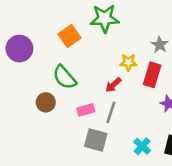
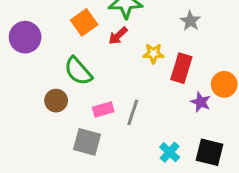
gray star: (160, 45) -> (190, 21), moved
red arrow: (113, 85) -> (118, 36), moved
gray square: (96, 140) -> (87, 142), moved

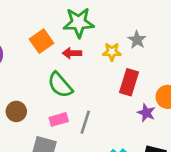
red arrow: (118, 36) -> (72, 53), turned 42
yellow star: (153, 53) -> (112, 52), moved
green semicircle: (78, 71) -> (60, 85), moved

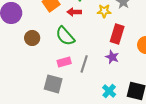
brown circle: (16, 111) -> (32, 38), moved
purple star: (146, 113) -> (112, 57), moved

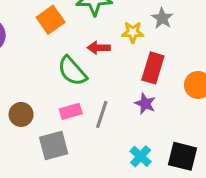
red arrow: (74, 12) -> (99, 48), moved
brown circle: (32, 38) -> (21, 114), moved
gray square: (53, 84) -> (54, 145), turned -30

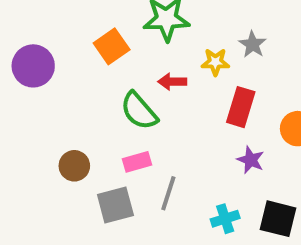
purple star: (145, 104) -> (251, 160), moved
gray line: (102, 114) -> (168, 193), moved
cyan cross: (141, 156) -> (225, 219), turned 30

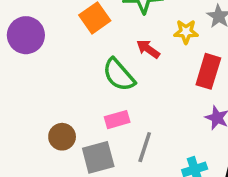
red arrow: (172, 82) -> (148, 49), turned 35
brown circle: (74, 166) -> (62, 137), moved

